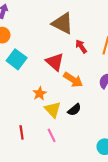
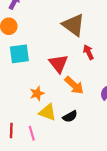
cyan square: (17, 59) -> (19, 54), turned 36
yellow triangle: (53, 110) -> (48, 112), turned -36
pink line: (52, 135) -> (32, 133), moved

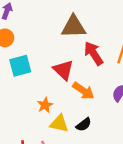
brown triangle: (73, 25) -> (73, 27), turned -30
red arrow: (88, 52) -> (94, 53), size x1.5

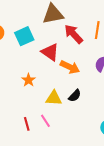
cyan square: (20, 66) -> (24, 36), moved
orange star: (45, 105) -> (29, 80), moved

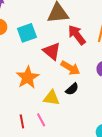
orange star: (29, 80) -> (28, 77), size x1.6
black semicircle: (75, 96) -> (72, 89), moved

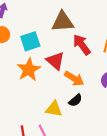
orange star: (28, 77) -> (29, 70), moved

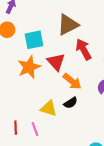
brown triangle: (63, 22) -> (68, 25), turned -30

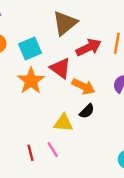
red arrow: (84, 49) -> (89, 47), turned 105

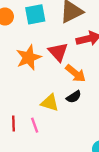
cyan square: (30, 48) -> (35, 14), moved

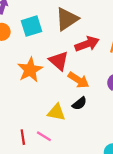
pink line: (35, 125) -> (44, 136), turned -32

